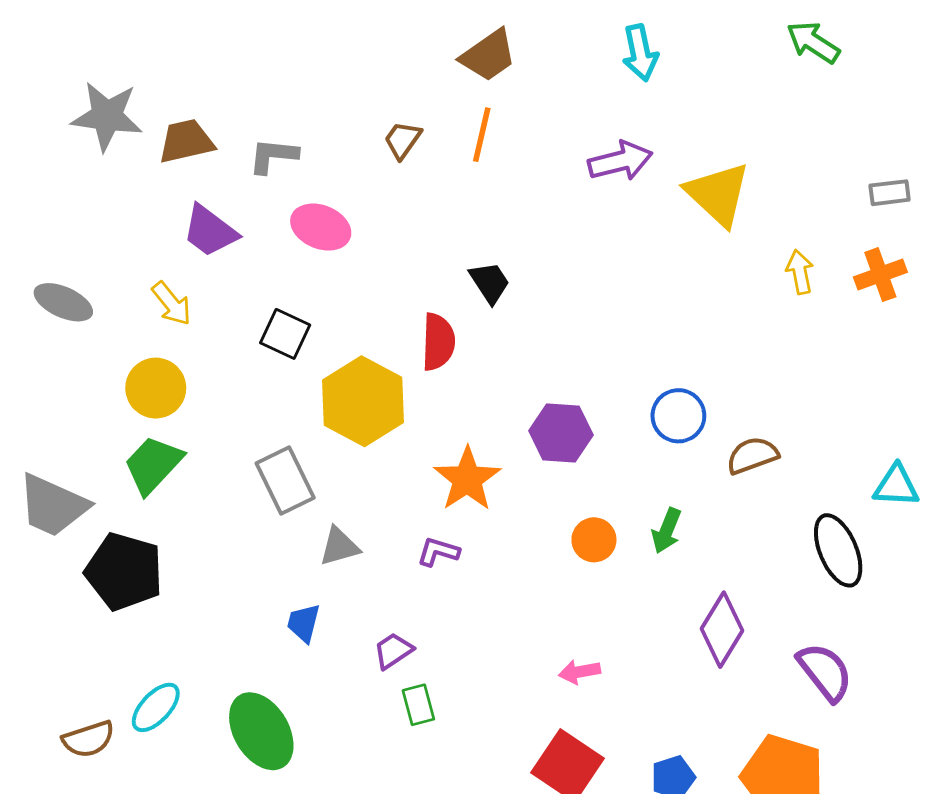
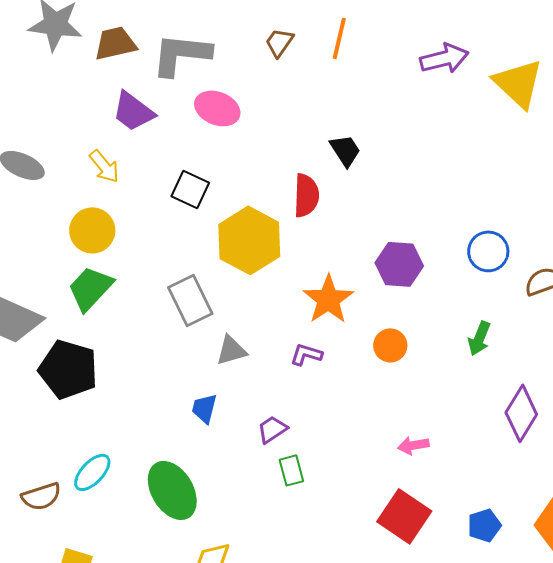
gray L-shape: (273, 156) -> (181, 54), size x1.6
orange circle: (594, 540) -> (390, 345), moved

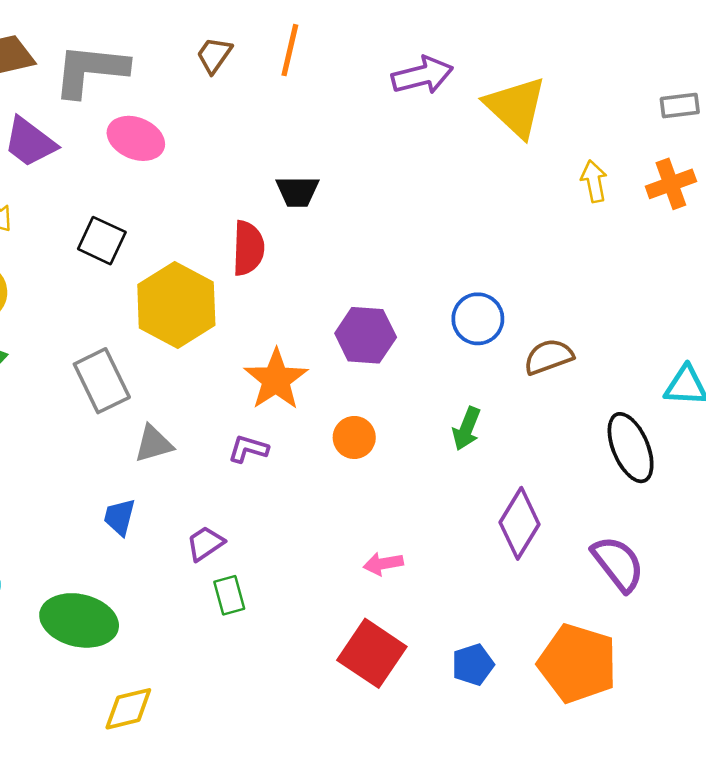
black trapezoid: (345, 150) -> (297, 191), turned 123
green ellipse: (172, 490) -> (79, 620), turned -46

